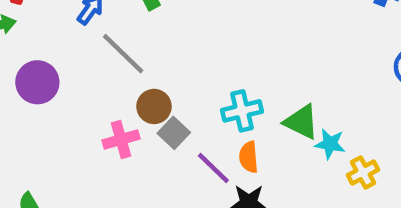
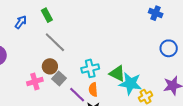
gray line: (123, 54) -> (55, 42), moved
cyan star: (330, 144) -> (130, 84), size x1.6

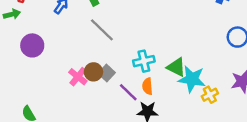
brown circle: (50, 66) -> (93, 72), moved
pink cross: (35, 82) -> (78, 77), turned -35

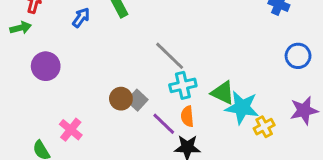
gray line: (102, 30) -> (170, 56), moved
pink cross: (78, 77) -> (71, 130), moved

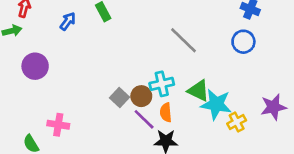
gray line: (170, 56) -> (184, 40), moved
blue circle: (298, 56) -> (243, 42), moved
brown circle: (121, 99) -> (141, 96), moved
pink cross: (71, 130) -> (58, 125), turned -30

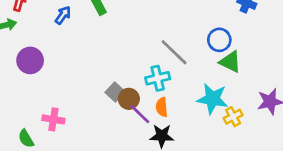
gray line: (184, 40) -> (174, 52), moved
blue circle: (243, 42) -> (219, 40), moved
green triangle: (198, 91) -> (230, 62), moved
brown circle: (141, 96) -> (129, 99), moved

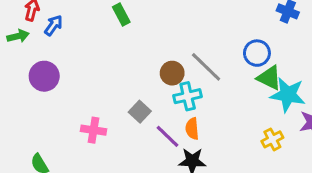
blue arrow: (63, 15) -> (53, 25), moved
brown circle: (129, 99) -> (172, 73), moved
cyan star: (212, 99) -> (288, 95), moved
pink cross: (53, 119) -> (94, 130), moved

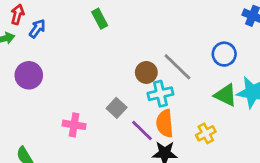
green triangle: (269, 78) -> (226, 95), moved
orange semicircle: (192, 129) -> (165, 123), size x1.4
yellow cross: (272, 139) -> (206, 133), moved

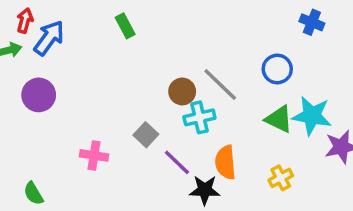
blue arrow: (37, 29) -> (49, 38), size x1.5
orange semicircle: (165, 123) -> (225, 162), moved
yellow cross: (206, 133) -> (281, 178), moved

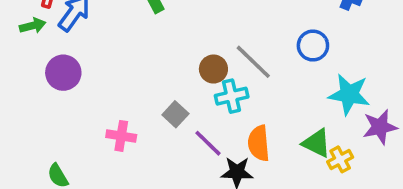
green triangle: (279, 119) -> (317, 143), moved
yellow cross: (281, 178) -> (340, 159), moved

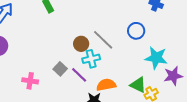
purple line: (208, 143) -> (79, 75), moved
orange semicircle: (259, 143) -> (106, 85), turned 84

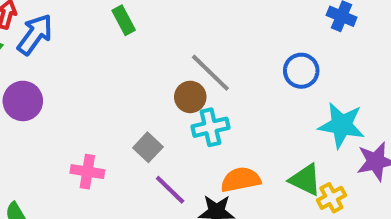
gray line: (103, 40) -> (210, 73), moved
purple line: (79, 75) -> (170, 190), moved

